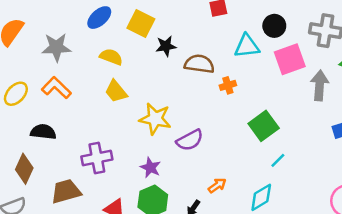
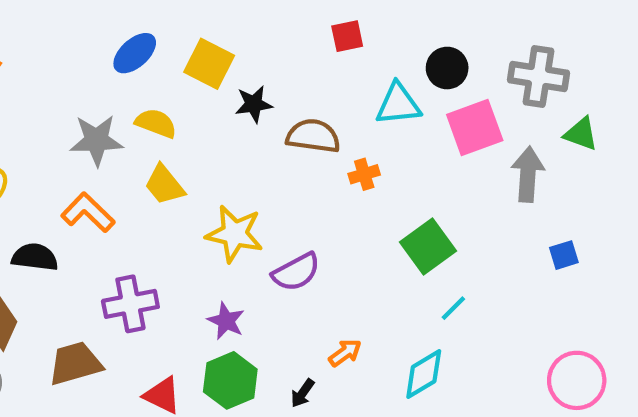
gray star: (56, 47) -> (96, 140), moved
orange L-shape: (56, 88) -> (88, 213), moved

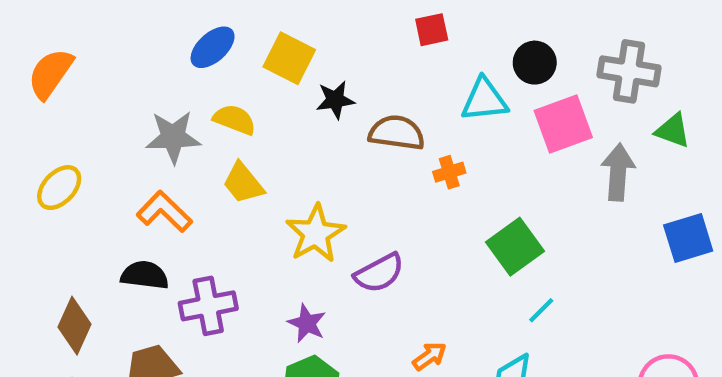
yellow star: (235, 234) -> (316, 234), turned 30
blue square: (564, 255) -> (688, 238), moved, size x1.6
black semicircle: (35, 257) -> (145, 275), moved

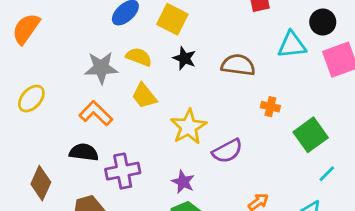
black star: (335, 100) -> (184, 58), moved, turned 30
orange cross: (449, 172) -> (270, 107), moved, turned 30

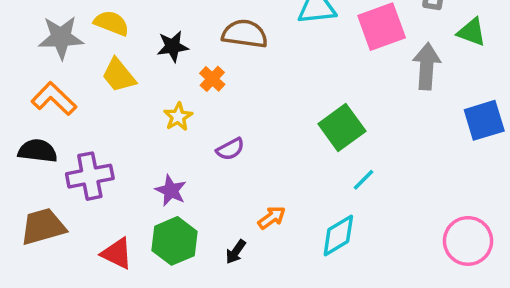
black star: (184, 58) -> (173, 46), moved, turned -30
orange cross: (270, 107) -> (212, 79), moved, turned 30
yellow star: (188, 127) -> (178, 117), size x0.6
purple semicircle: (227, 151) -> (230, 149), size x0.7

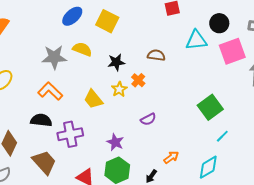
brown semicircle: (245, 34) -> (156, 55), size x0.7
yellow trapezoid: (119, 75) -> (93, 99), moved
yellow star: (178, 117) -> (119, 89), moved
brown trapezoid: (43, 227) -> (44, 162), turned 64

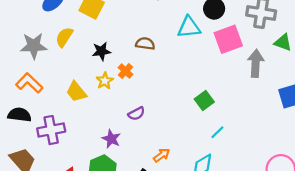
yellow semicircle: (82, 49) -> (64, 37), turned -78
green square: (210, 107) -> (204, 100), size x0.7
purple star: (115, 142) -> (111, 139), moved

